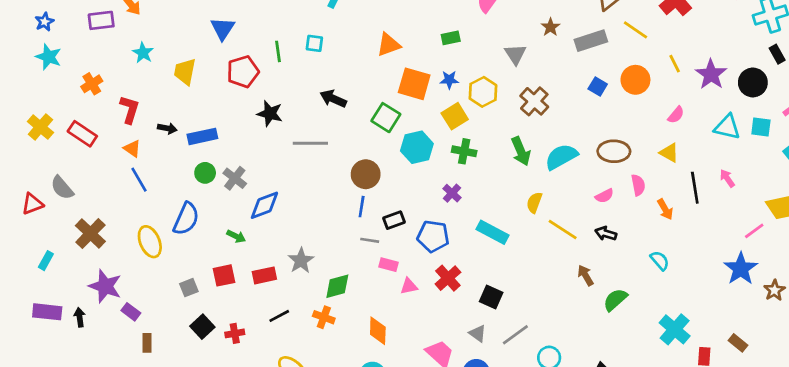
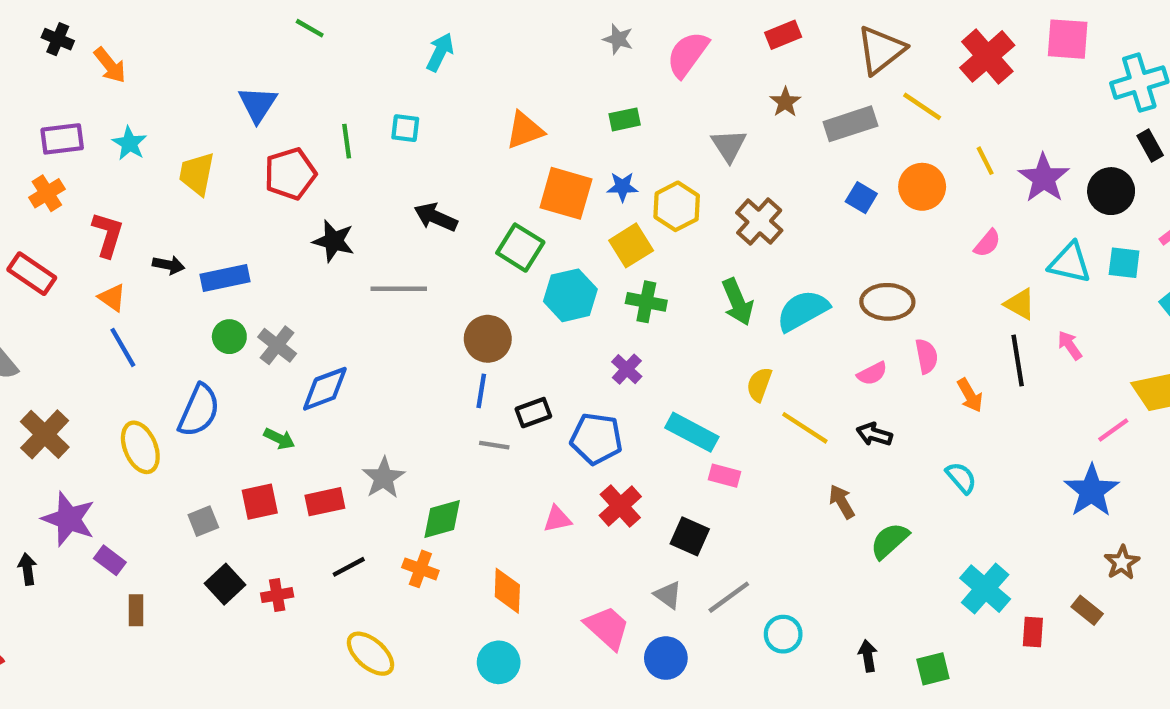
purple rectangle: (101, 20) -> (62, 139), moved
yellow triangle: (669, 153) -> (1020, 304), moved
pink rectangle: (389, 265) -> (724, 476), moved
brown star: (774, 290) -> (1122, 562), moved

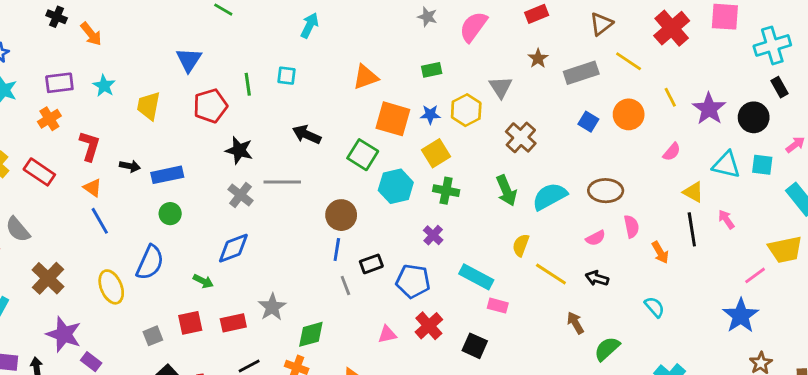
brown triangle: (881, 50) -> (601, 24), size x0.7
yellow hexagon: (677, 206) -> (466, 110), moved
gray cross: (277, 345) -> (241, 195), moved
gray line: (494, 445) -> (345, 285), turned 60

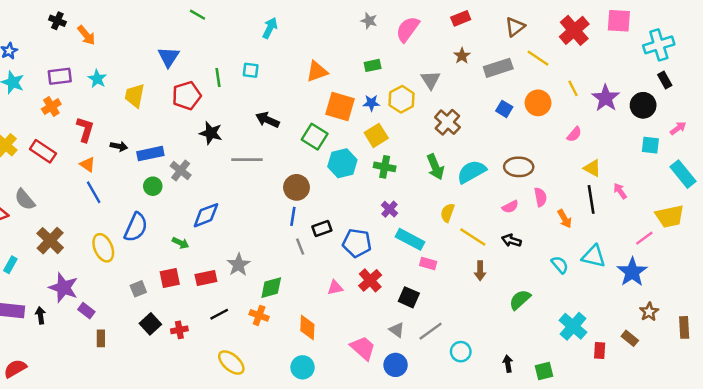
cyan triangle: (726, 165) -> (594, 256), moved
gray cross: (241, 195) -> (181, 170), moved
purple cross: (433, 235) -> (389, 209), moved
brown arrow: (575, 323) -> (480, 271), moved, turned -150

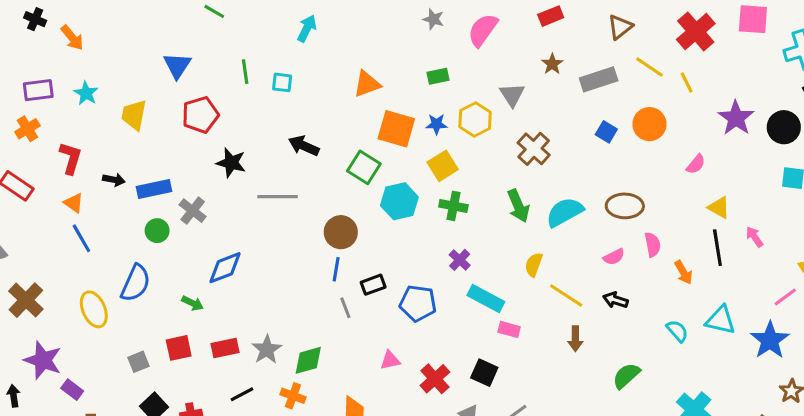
green line: (218, 78) -> (245, 72), moved
yellow line: (573, 88) -> (687, 82), moved
gray star: (239, 265) -> (267, 349), moved
red cross: (370, 280) -> (435, 379), moved

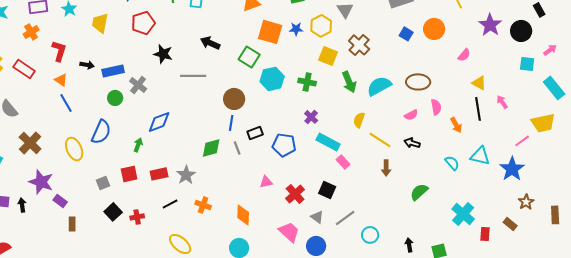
yellow square: (443, 166) -> (328, 56), moved, turned -36
green arrow: (193, 303) -> (138, 145), turned -96
pink rectangle: (509, 329) -> (343, 162), turned 32
green diamond: (308, 360) -> (211, 148), moved

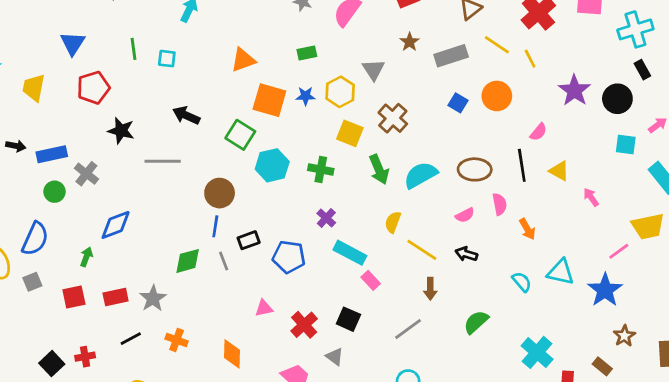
black line: (478, 109) -> (522, 165), moved
gray square: (103, 183) -> (32, 282), moved
black square: (113, 212) -> (52, 364), moved
gray line: (345, 218) -> (408, 329), moved

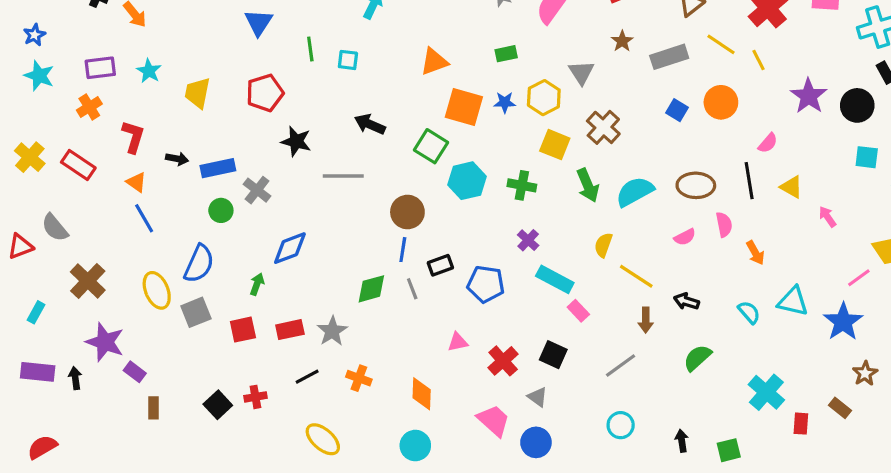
blue triangle: (73, 43) -> (259, 22), moved
black arrow: (466, 254) -> (686, 301), moved
gray square: (32, 282) -> (196, 312), size x1.4

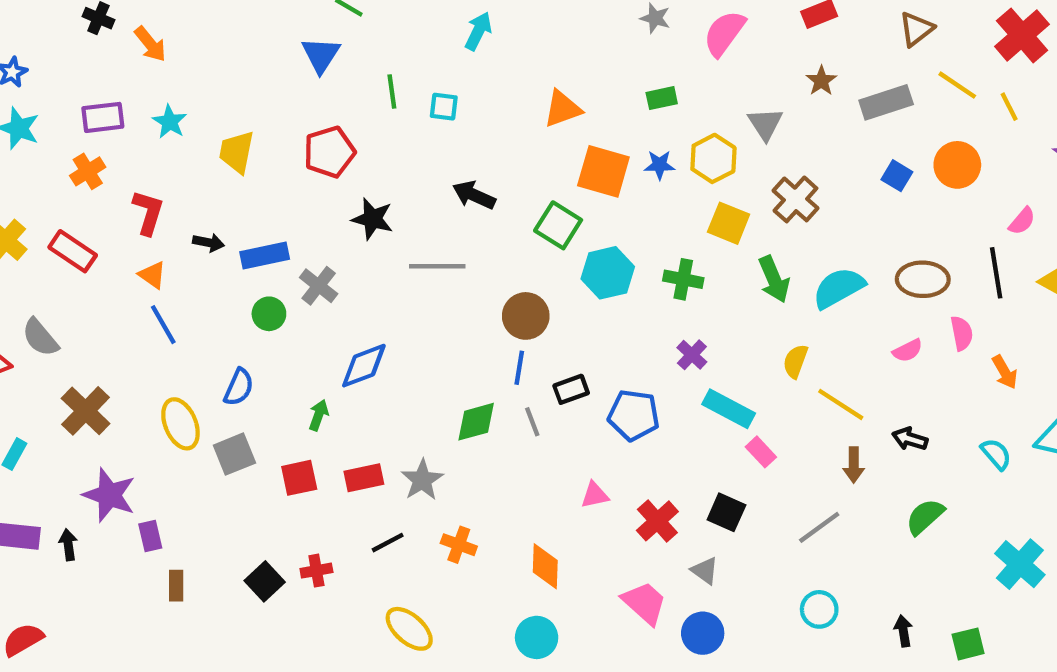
blue semicircle: (199, 264) -> (239, 387), size x0.7
purple rectangle: (135, 372) -> (150, 536), turned 40

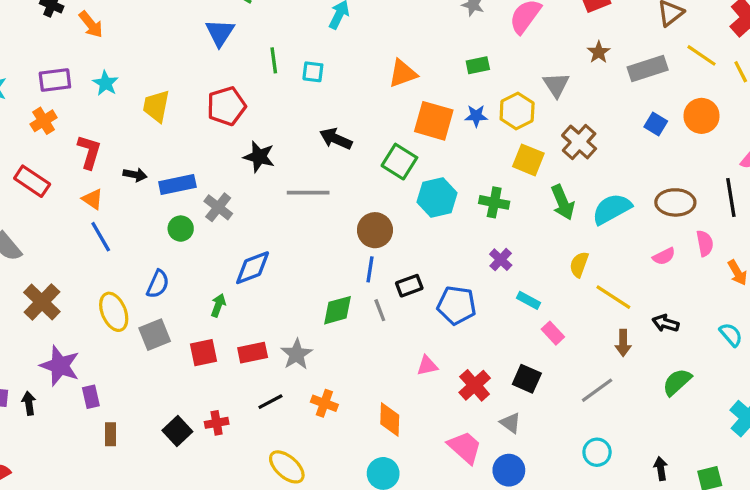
cyan rectangle: (729, 409) -> (528, 300), size x0.6

